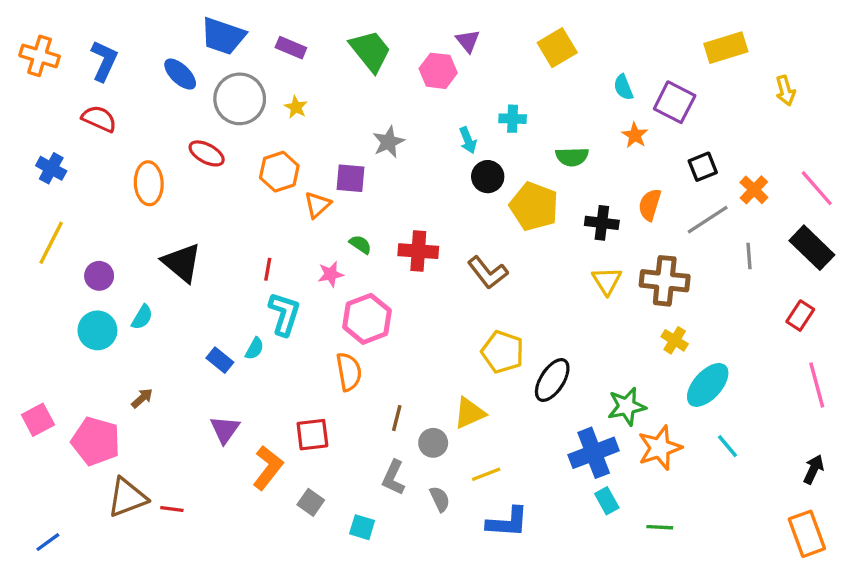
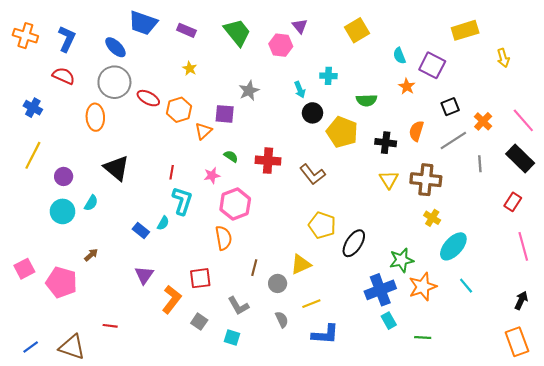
gray circle: (240, 99) -> (114, 82), moved
red ellipse: (207, 153) -> (148, 98), moved
gray L-shape: (393, 478) -> (238, 306), moved, turned -55
brown triangle: (127, 497) -> (72, 347), moved, turned 40

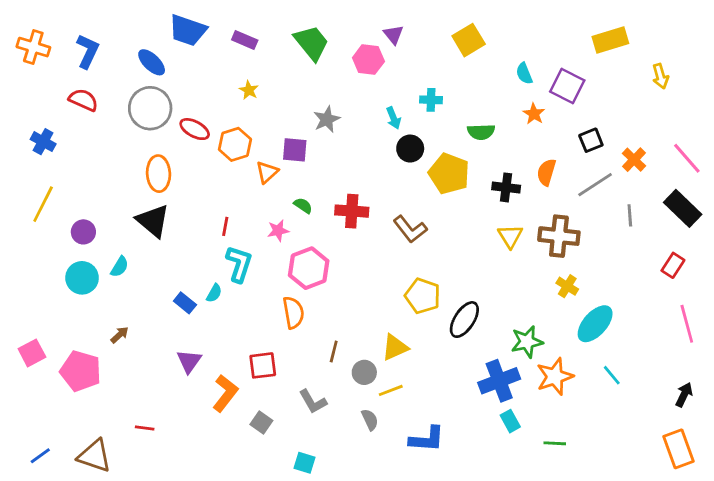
orange ellipse: (95, 117) -> (158, 174), moved
yellow line: (311, 304) -> (391, 390), moved
cyan square: (232, 337) -> (304, 463), moved

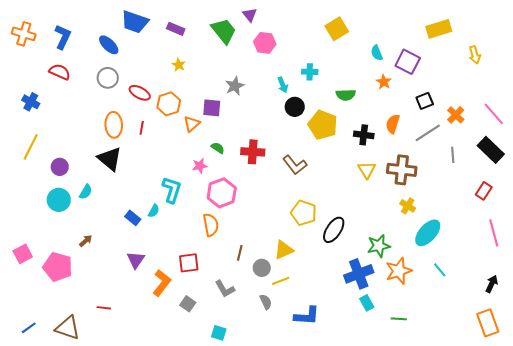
purple triangle: (393, 35) -> (250, 15), moved
gray circle: (150, 108) -> (108, 78), size x0.7
red line: (225, 226) -> (142, 128), moved

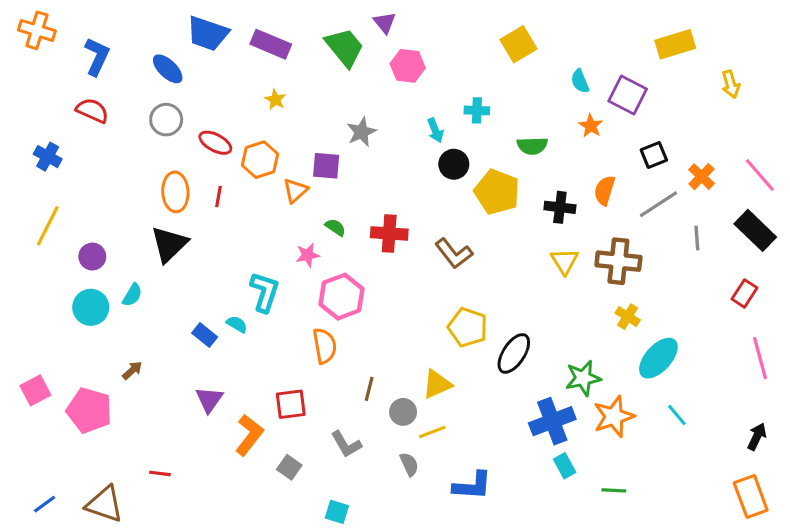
purple rectangle: (176, 29) -> (271, 44), size x1.4
orange cross: (24, 34) -> (37, 30), moved
black triangle: (110, 159) -> (169, 244), turned 36
cyan semicircle: (154, 211) -> (237, 324), turned -88

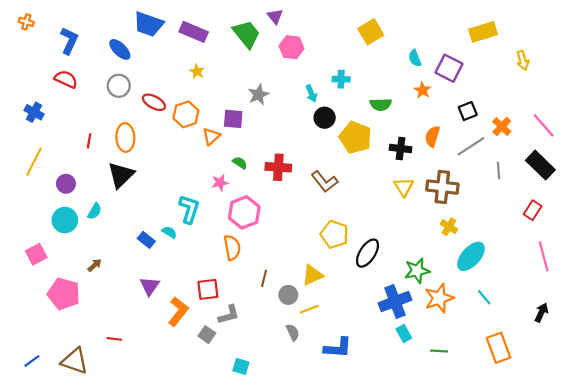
orange cross: (37, 30) -> (26, 22), size x0.6
red line: (218, 197) -> (89, 141), moved
pink square: (35, 390) -> (36, 254), moved
gray L-shape: (346, 444) -> (229, 315), moved, turned -75
orange rectangle: (751, 497) -> (498, 348), moved

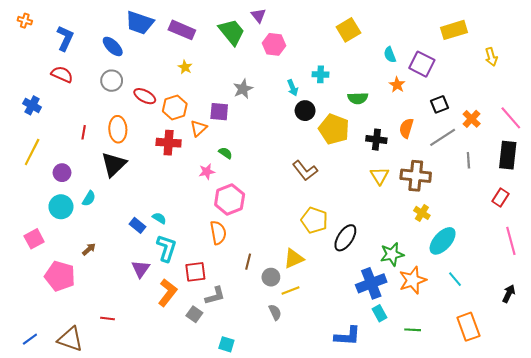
black rectangle: (540, 165) -> (508, 155), turned 52
red cross: (278, 167) -> (169, 143), moved
cyan L-shape: (189, 209) -> (166, 248), moved
blue L-shape: (338, 348) -> (347, 336), moved

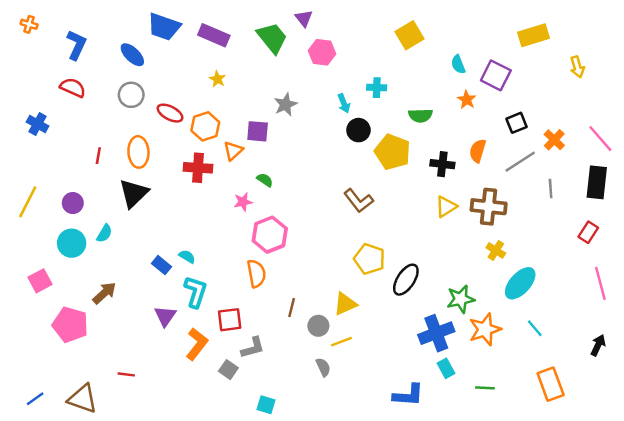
yellow line: (32, 152) -> (28, 202), moved
yellow triangle: (379, 176) -> (446, 207), turned 30
brown arrow: (89, 249) -> (104, 293), size x1.5

